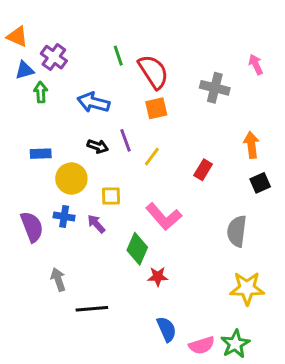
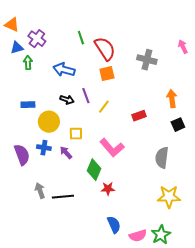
pink arrow: (256, 64) -> (183, 47), moved
red rectangle: (203, 170) -> (139, 116), turned 40
black line: (92, 309) -> (63, 197), moved

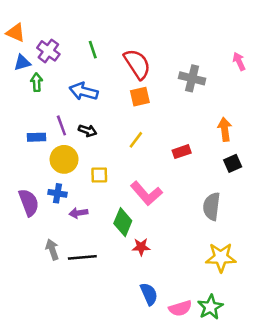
green line: (81, 38) -> (93, 50), moved
purple line: (86, 96) -> (61, 125), moved
purple arrow: (66, 153) -> (78, 213), moved, turned -56

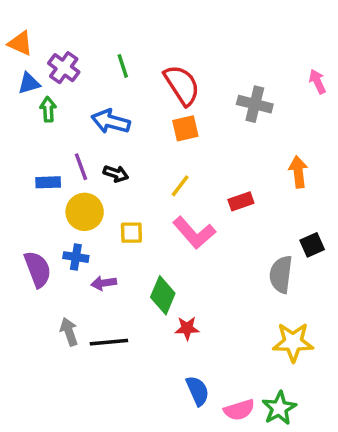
black square: (233, 163) -> (312, 245), moved
pink L-shape: (146, 193) -> (194, 233), moved

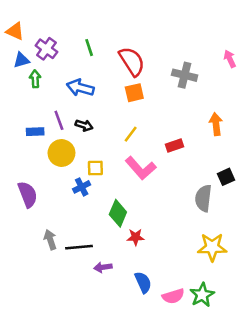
blue cross: (76, 257) -> (82, 187), moved, turned -36
purple arrow: (104, 283) -> (103, 267), moved

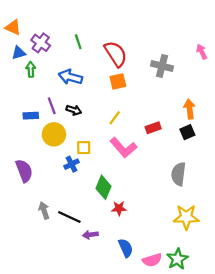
black square: (226, 177) -> (187, 132), moved
black line: (79, 247) -> (69, 217), turned 30

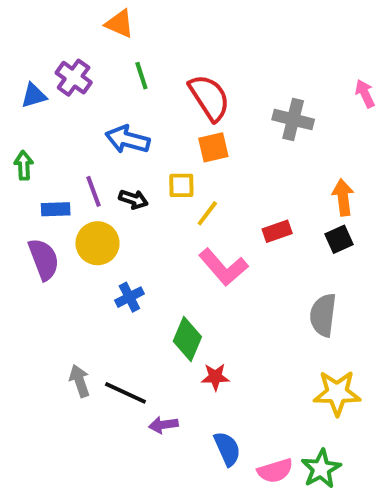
orange triangle: (13, 27) -> (119, 24), moved
green arrow: (31, 69) -> (24, 165), moved
yellow square: (84, 148) -> (181, 185), moved
purple semicircle: (24, 171) -> (44, 259), moved

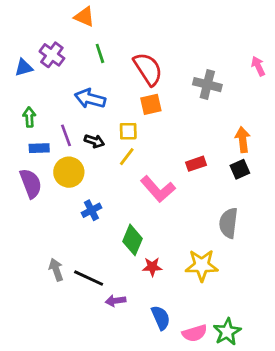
green arrow: (24, 165) -> (29, 117), moved
yellow line: (207, 213) -> (127, 157), moved
yellow star: (337, 393) -> (202, 265), moved

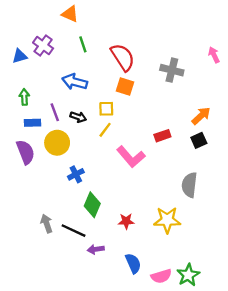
orange square: (151, 104) -> (125, 86), turned 30
orange arrow: (243, 140) -> (201, 116), turned 54
green diamond: (132, 240) -> (92, 205), moved

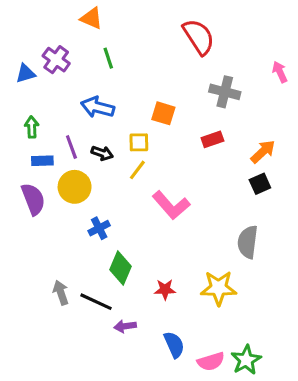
red semicircle: (123, 57) -> (199, 37), moved
red rectangle: (162, 136) -> (212, 139), moved

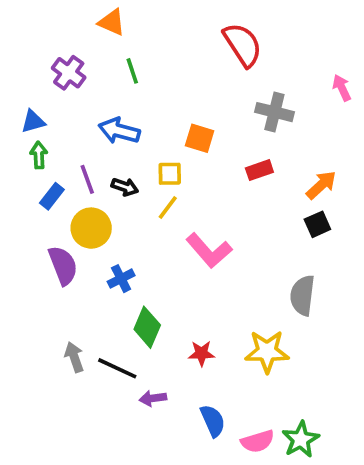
blue triangle: (26, 73) -> (33, 121), moved
blue rectangle: (42, 161) -> (52, 196), turned -50
purple semicircle: (33, 199) -> (63, 265), moved

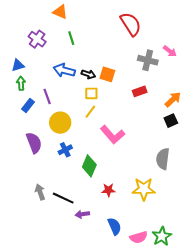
pink arrow: (342, 88) -> (170, 51), moved, turned 152
black arrow: (125, 187) -> (88, 74), moved
yellow circle: (91, 228) -> (60, 123), moved
green diamond: (147, 327) -> (89, 166), moved

